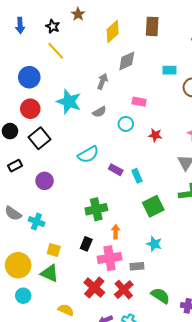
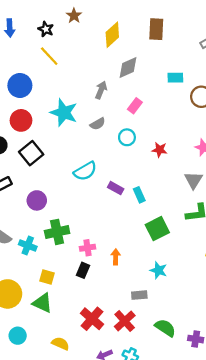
pink rectangle: (139, 102) -> (135, 106), moved, turned -64
green cross: (96, 209) -> (57, 232), moved
pink cross: (110, 258) -> (87, 248), moved, size x0.6
cyan circle: (23, 296) -> (18, 336), moved

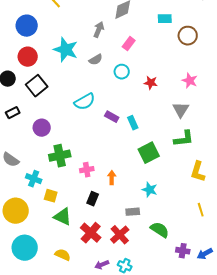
cyan cross: (28, 246) -> (34, 179), moved
black rectangle: (83, 270) -> (93, 199), moved
green triangle: (42, 303) -> (63, 217), moved
green semicircle: (165, 328) -> (160, 230), moved
cyan circle: (18, 336) -> (25, 248), size x1.6

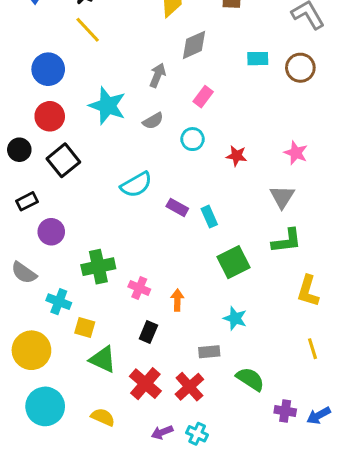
brown circle: (188, 36) -> (300, 68), moved
purple circle: (42, 128) -> (51, 232), moved
pink cross: (87, 170) -> (139, 288), turned 32

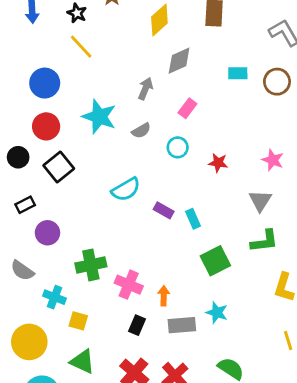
pink cross: (139, 288) -> (129, 285), size x1.4
gray rectangle: (209, 352) -> (182, 325), moved, size x1.4
green triangle: (103, 359) -> (82, 362), moved

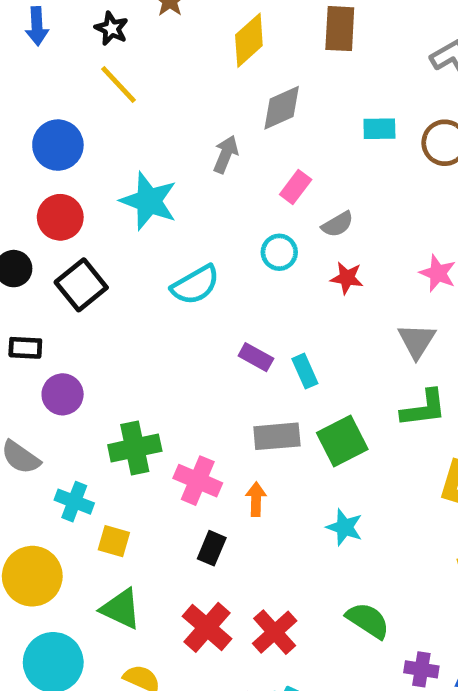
gray semicircle: (141, 131) -> (338, 224), moved
cyan semicircle: (126, 189) -> (195, 285), moved
black rectangle: (25, 205) -> (25, 348), turned 30
gray rectangle: (182, 325) -> (277, 436), moved

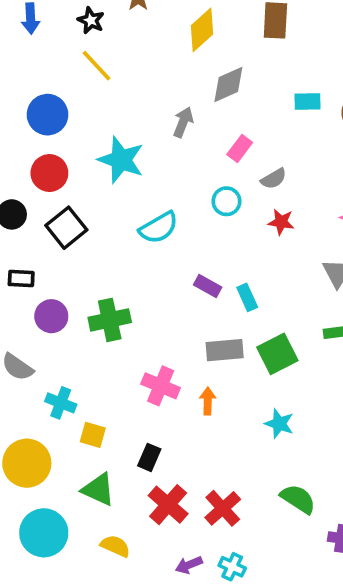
green cross: (135, 448) -> (110, 320), moved
black rectangle: (212, 548) -> (149, 457), moved

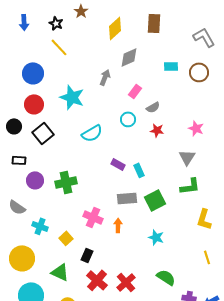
yellow square: (93, 435) -> (66, 238), moved, turned 32

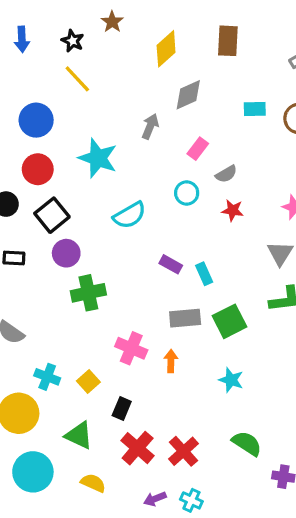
purple circle: (35, 180) -> (66, 253), moved
cyan cross: (40, 226) -> (47, 377), moved

